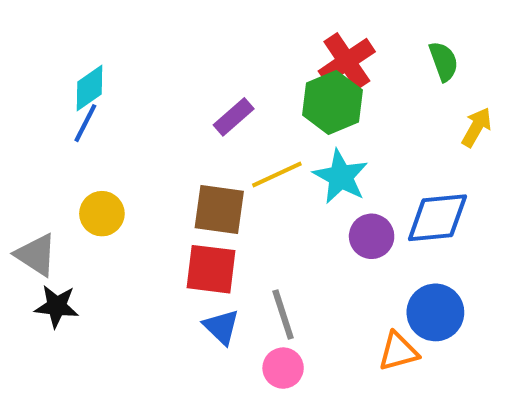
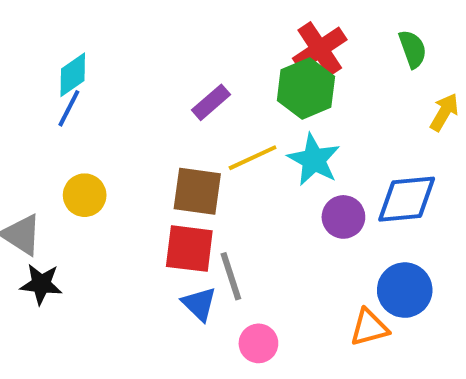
gray line: (283, 315) -> (231, 276), moved

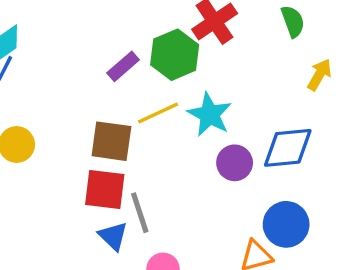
green hexagon: (306, 89) -> (175, 55), moved

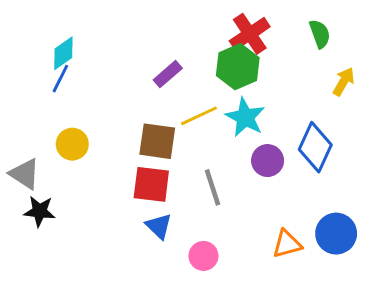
green hexagon: (175, 55) -> (238, 67), moved
blue diamond: (288, 148) -> (315, 147), turned -60
gray line: (140, 213) -> (212, 187), moved
blue circle: (286, 224) -> (336, 234), moved

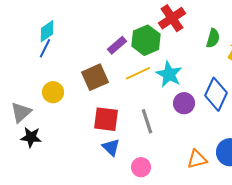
green semicircle: (320, 34) -> (213, 38), moved, turned 36
green hexagon: (238, 67) -> (146, 40), moved
brown square: (157, 141) -> (95, 77), moved, turned -32
gray triangle: (25, 174) -> (21, 112), turned 45

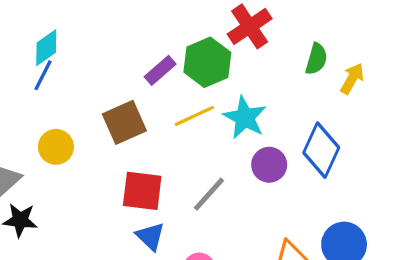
gray line: (147, 121) -> (209, 194), turned 60

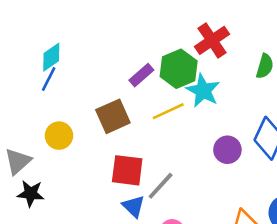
cyan star: (245, 118) -> (203, 91), moved
gray line: (209, 194) -> (161, 186), moved

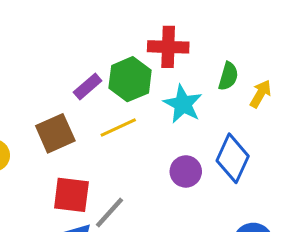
red cross: (212, 40) -> (168, 47), turned 36
cyan star: (203, 91) -> (183, 104), moved

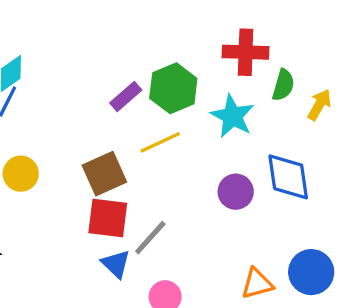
red cross: (168, 47) -> (246, 52), moved
brown square: (55, 133) -> (104, 174), moved
blue diamond: (233, 158) -> (288, 177), turned -33

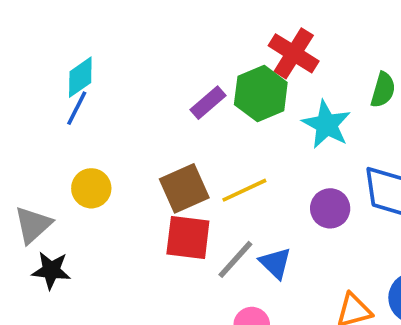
red cross: (246, 52) -> (294, 53), moved, turned 30
yellow line: (160, 142) -> (244, 190), moved
blue triangle: (116, 264) -> (275, 263), moved

